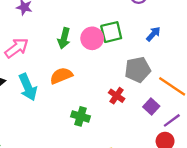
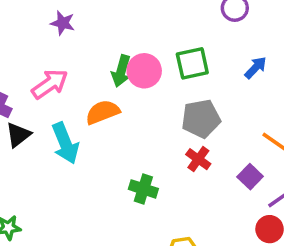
pink circle: (92, 38) -> (144, 71), moved
gray pentagon: (138, 70) -> (201, 119), moved
orange semicircle: (61, 76) -> (103, 112), moved

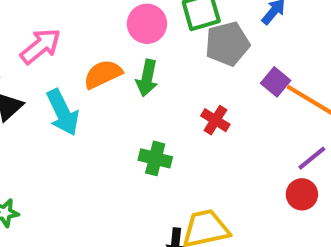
green arrow: (121, 71) -> (147, 78), moved
gray pentagon: (201, 119) -> (227, 44), moved
purple square: (250, 177) -> (276, 82), moved

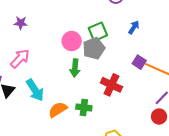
gray pentagon: (227, 44) -> (94, 48), moved
orange semicircle: (103, 74) -> (58, 110), moved
red cross: (215, 120) -> (111, 85), size x1.5

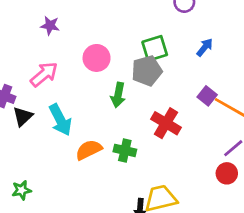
pink circle: (72, 41) -> (97, 58), moved

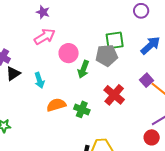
blue arrow: (205, 47) -> (150, 45), size x1.5
pink circle: (97, 58) -> (69, 53), moved
pink arrow: (44, 74) -> (45, 37), moved
cyan arrow: (60, 120) -> (39, 80), size x0.7

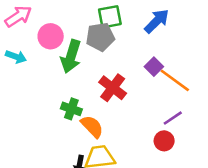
green arrow: (83, 69) -> (71, 56), size x1.4
cyan arrow: (39, 80) -> (16, 57), moved, turned -49
orange semicircle: (56, 105) -> (92, 126), moved, turned 66

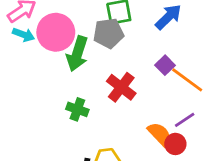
pink circle: (51, 36) -> (56, 32), size x1.4
cyan arrow: (16, 57) -> (24, 35), moved
orange semicircle: (92, 126) -> (160, 134), moved

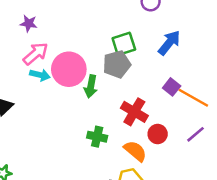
green arrow: (77, 54) -> (91, 86), size x0.7
orange semicircle: (160, 134) -> (135, 151), moved
red circle: (175, 144) -> (158, 134), moved

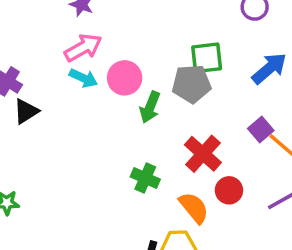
pink circle: (69, 69) -> (125, 78), size x0.7

